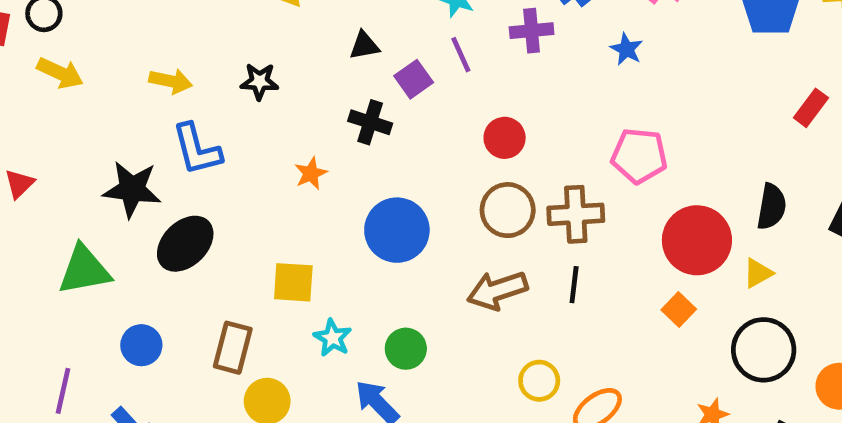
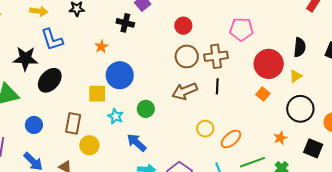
blue circle: (397, 230) -> (120, 75), moved
green circle: (406, 349) -> (146, 109), moved

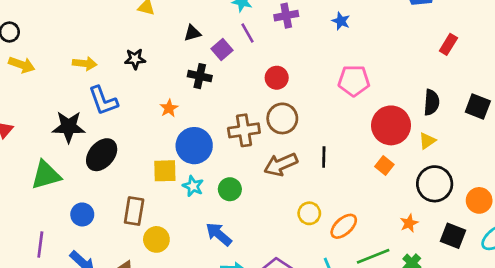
brown cross: (216, 56) -> (244, 130), moved
cyan star: (116, 116) -> (193, 186), moved

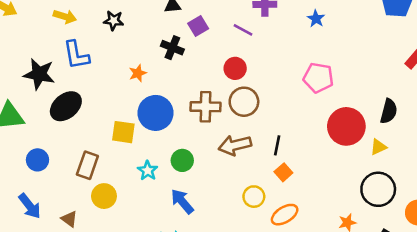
purple line: (248, 33) -> (243, 30), moved, turned -42
red circle: (277, 78) -> (235, 68), moved
orange square: (384, 166) -> (283, 172), moved
cyan star: (193, 186) -> (148, 171), moved
blue arrow: (219, 234) -> (182, 201), moved

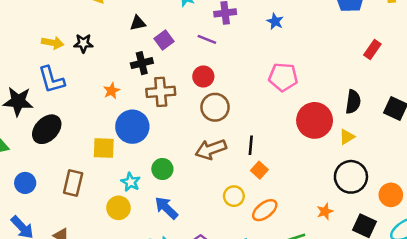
yellow arrow: (65, 17) -> (53, 43), moved
black cross: (172, 48) -> (142, 63), turned -30
brown cross: (206, 107) -> (161, 92), moved
yellow circle: (104, 196) -> (118, 208), moved

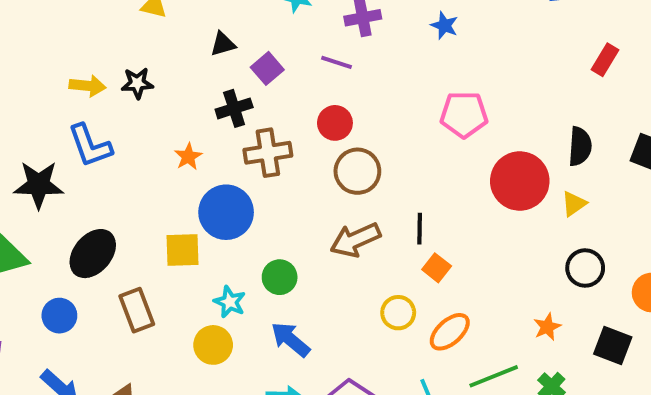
black ellipse: (47, 129) -> (93, 254), moved
black circle: (351, 177) -> (585, 268), size x0.7
brown rectangle: (73, 183) -> (137, 310), turned -30

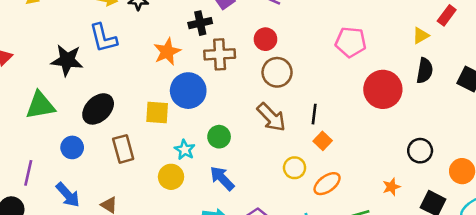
orange star: (188, 157) -> (167, 52), size x1.5
yellow triangle: (574, 204) -> (421, 36), moved
brown arrow: (355, 240) -> (271, 117), turned -116

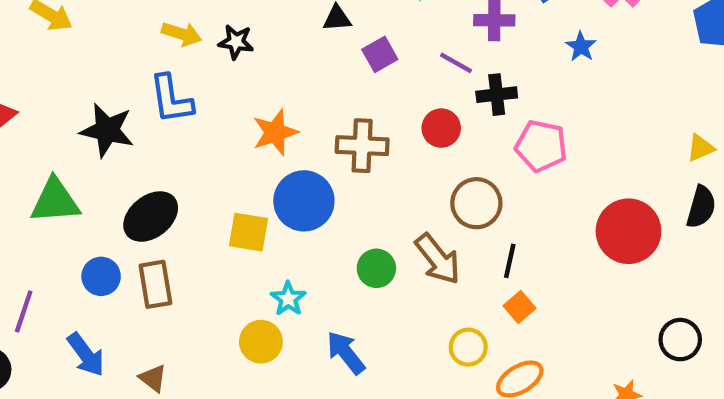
black cross: (200, 23) -> (497, 95), moved
pink pentagon: (351, 42) -> (541, 146), moved
brown circle: (277, 72) -> (476, 203), moved
green circle: (219, 137) -> (376, 268), moved
brown rectangle: (123, 149) -> (155, 284), moved

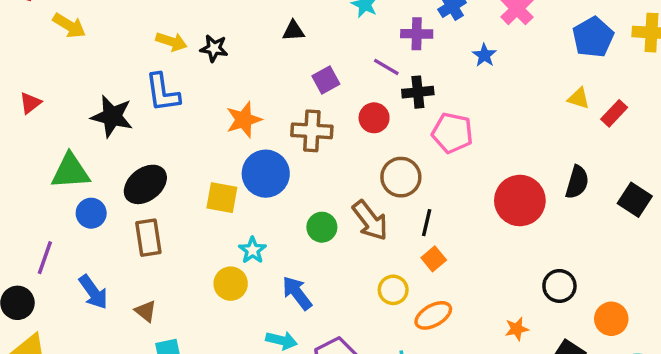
purple square: (380, 54) -> (326, 80), moved
yellow triangle: (701, 148) -> (579, 98), moved, turned 40
blue circle: (101, 276) -> (91, 213), moved

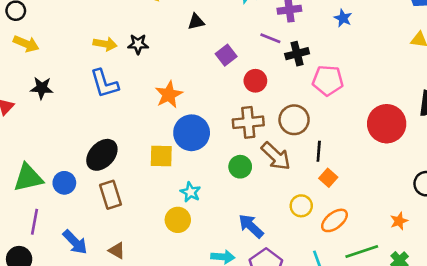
black star: (112, 116) -> (42, 88), moved, size x0.7
red circle: (374, 118) -> (255, 81), moved
brown cross: (312, 131) -> (248, 122), moved
green triangle: (70, 171) -> (28, 178), moved
blue arrow: (297, 293) -> (251, 226), moved

